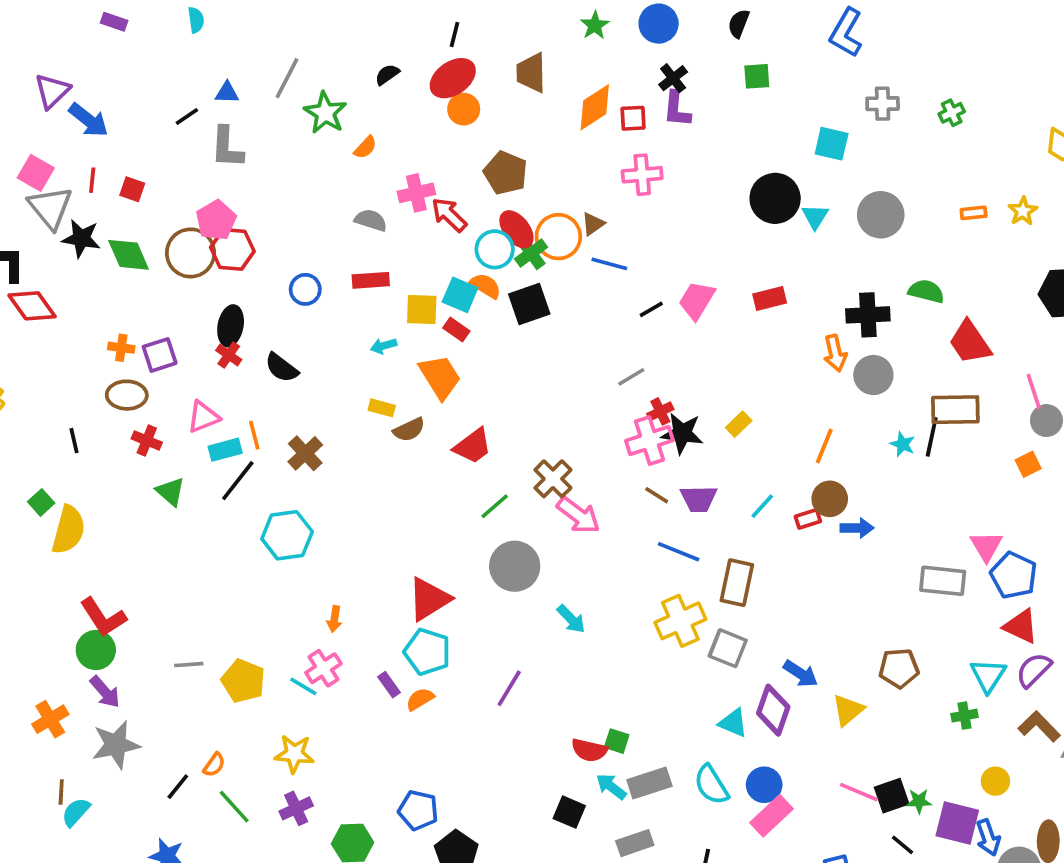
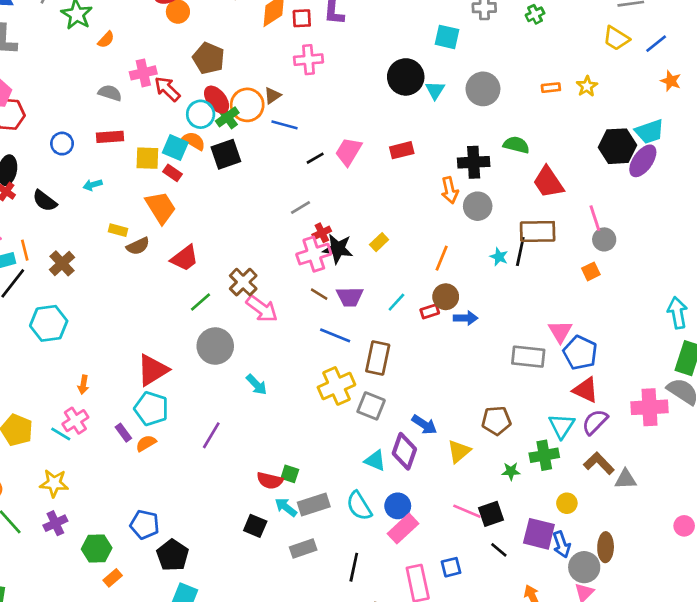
cyan arrow: (384, 346) -> (93, 185), moved
green cross: (964, 716) -> (544, 455), size x1.5
green star: (919, 801) -> (511, 471), moved

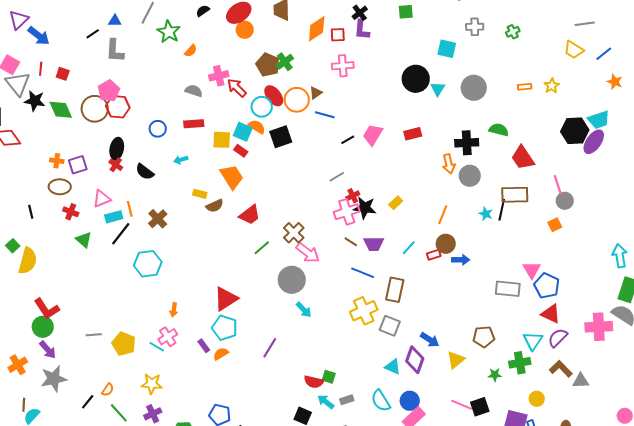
green cross: (227, 117) -> (285, 62), moved
gray circle: (215, 346) -> (292, 280), moved
gray rectangle: (314, 505) -> (347, 400), size x0.6

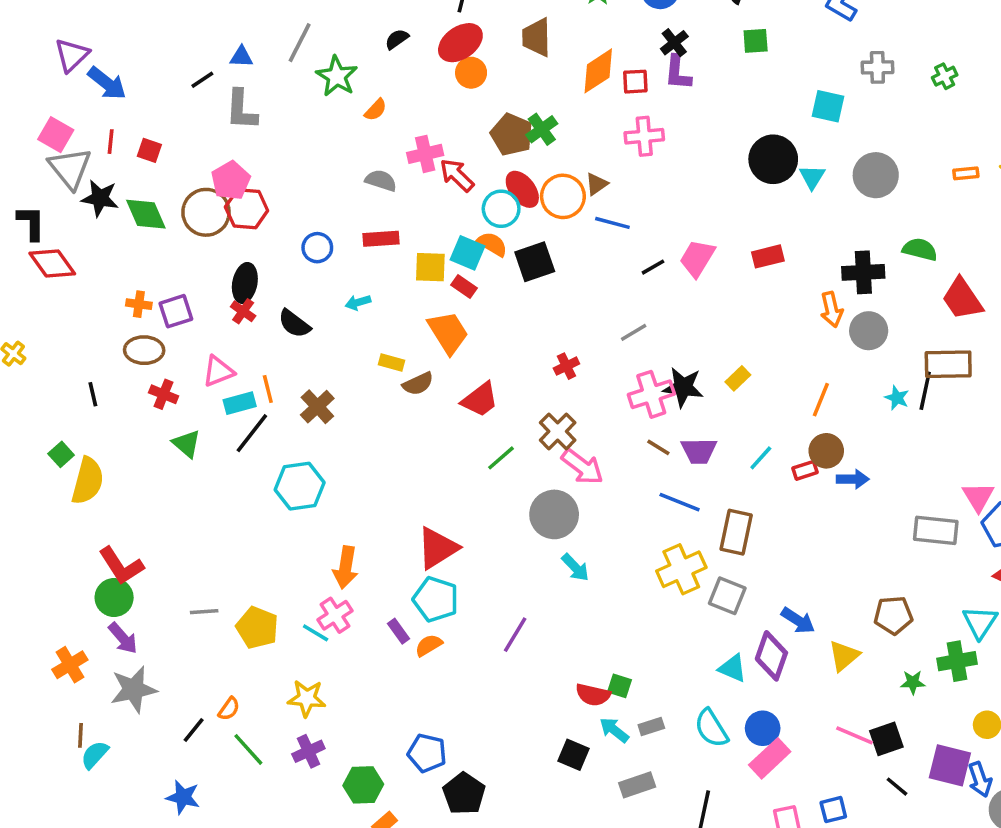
red cross: (353, 196) -> (566, 366), moved
orange arrow: (174, 310) -> (346, 567), size x1.6

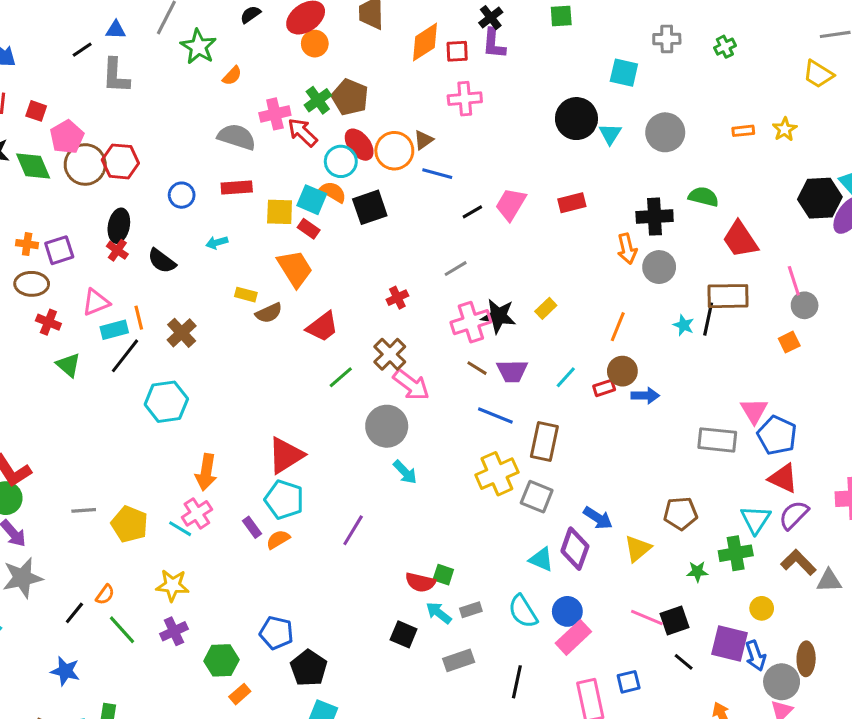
green cross: (542, 129) -> (318, 100), moved
pink pentagon: (231, 180) -> (67, 137), moved
gray semicircle: (381, 180) -> (237, 137), size x1.4

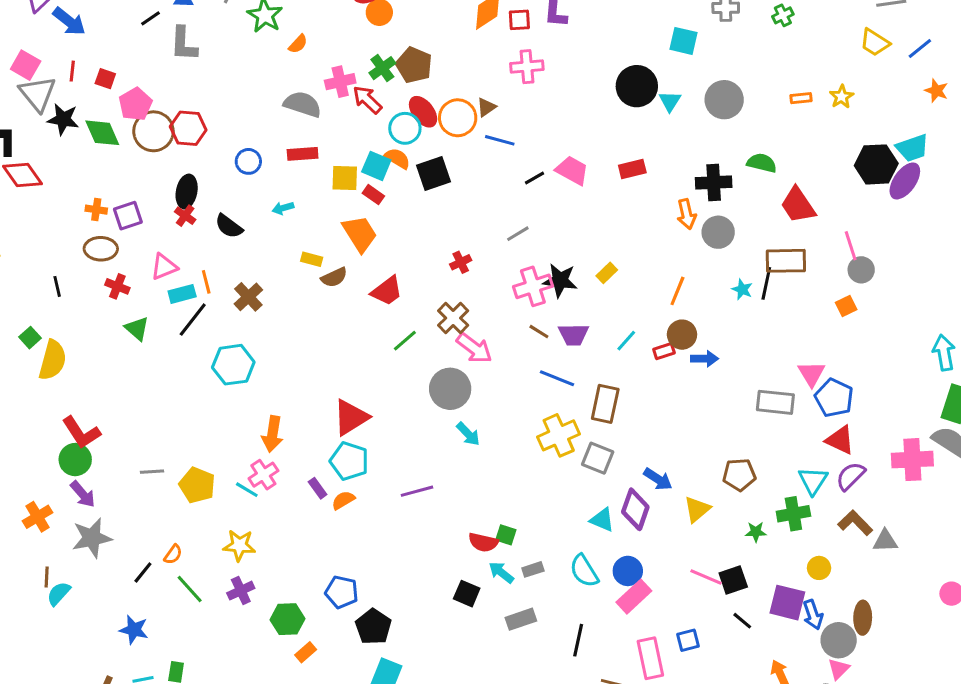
pink trapezoid: (511, 204) -> (572, 170), turned 88
purple line: (353, 530) -> (417, 491), turned 44

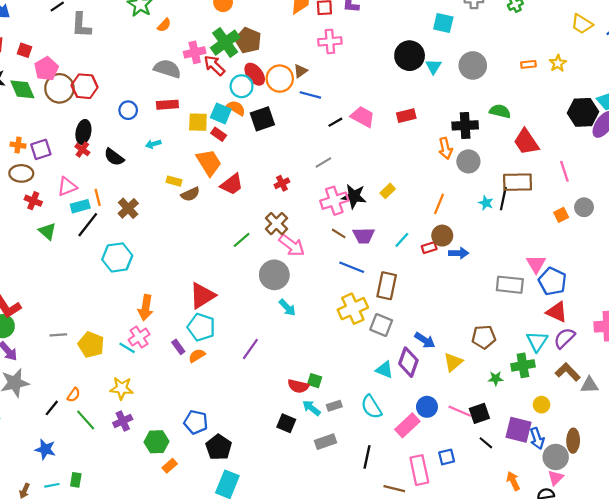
green cross: (382, 68) -> (225, 43), size x1.5
gray circle: (861, 270) -> (584, 207), moved
red trapezoid: (387, 291) -> (232, 184), moved
purple line: (417, 491) -> (250, 349), turned -40
blue circle: (628, 571) -> (427, 407), moved

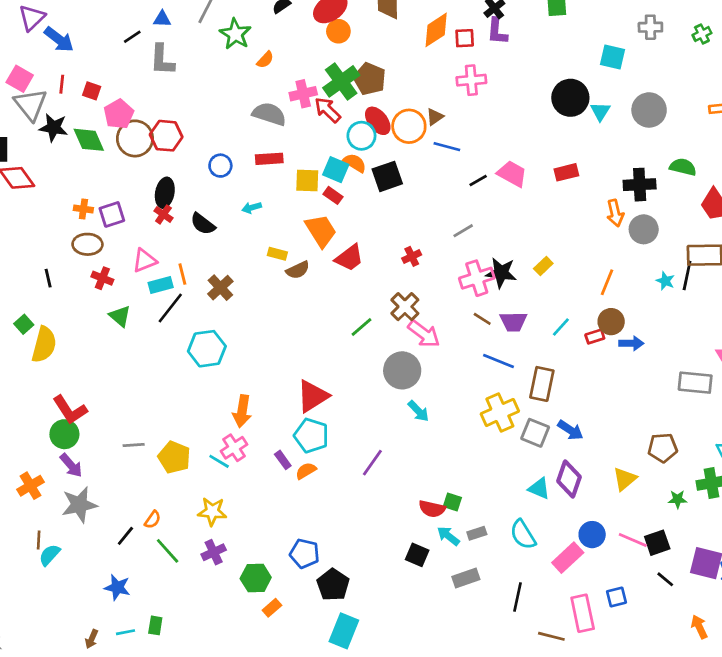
blue arrow: (425, 340) -> (570, 430), moved

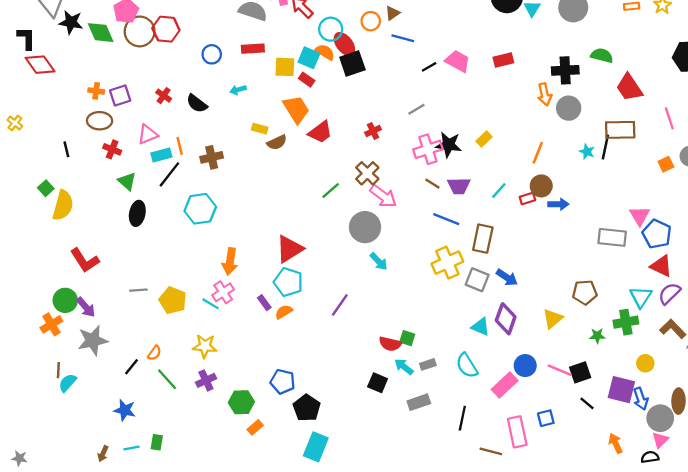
red ellipse: (378, 121) -> (344, 44), moved
orange circle: (409, 126) -> (371, 21), size x0.7
black ellipse: (165, 193) -> (137, 213), moved
brown cross: (220, 288) -> (212, 157), turned 30
green circle: (64, 434) -> (65, 300), moved

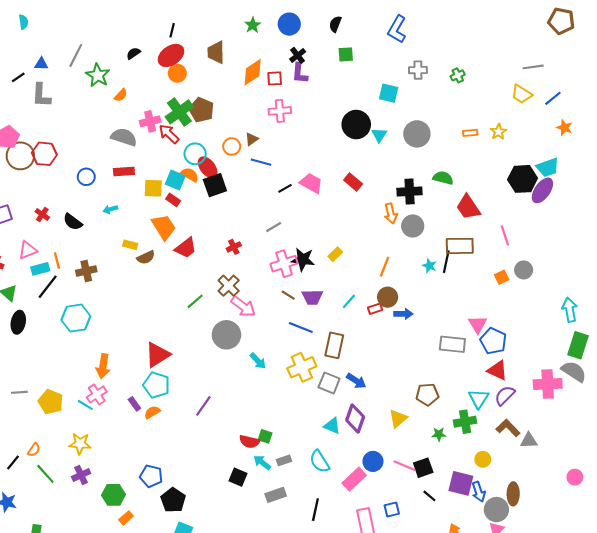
red rectangle: (503, 60) -> (353, 182), turned 54
cyan arrow: (379, 261) -> (258, 361), moved

